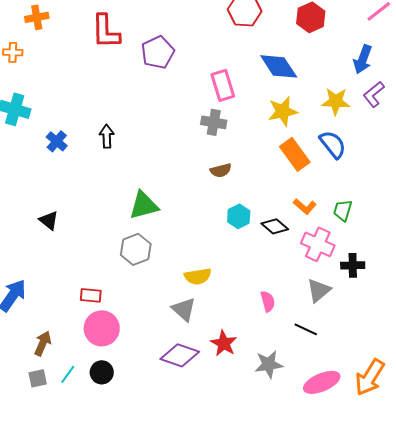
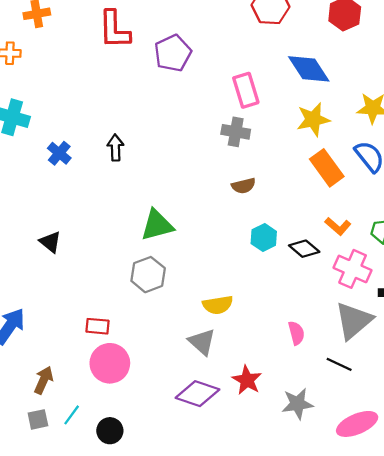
gray triangle: (319, 290) -> (354, 321), size x1.4
black circle: (102, 372) -> (110, 431), moved

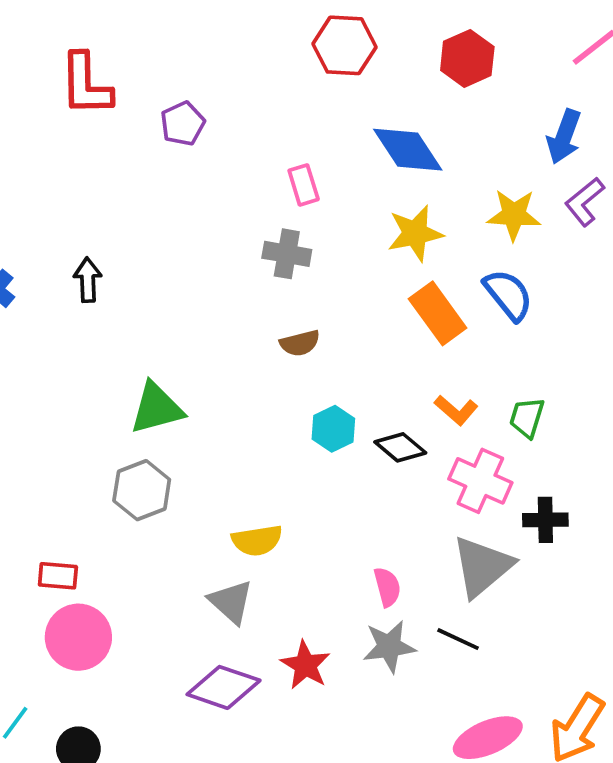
purple pentagon: (173, 53) -> (183, 124), size x0.7
pink rectangle: (246, 90) -> (304, 185), size x0.7
gray star: (297, 404) -> (389, 646), moved

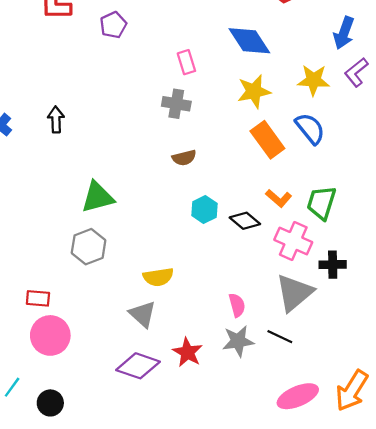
green trapezoid: (527, 418) -> (321, 203), size x1.4

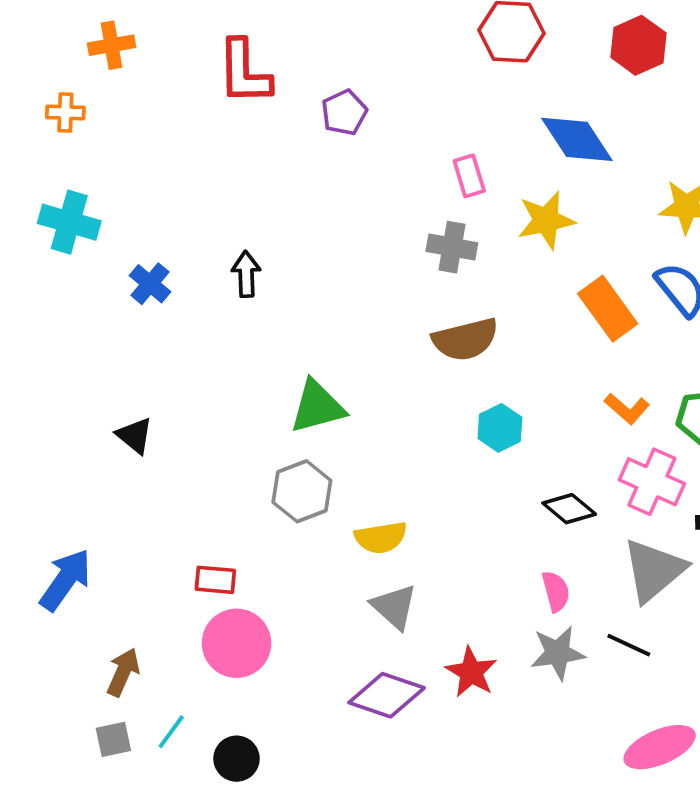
yellow star: (254, 91) -> (546, 220), moved
brown semicircle: (184, 158) -> (465, 339), size x1.6
black diamond: (245, 221) -> (569, 509), moved
yellow semicircle: (158, 277) -> (381, 537), moved

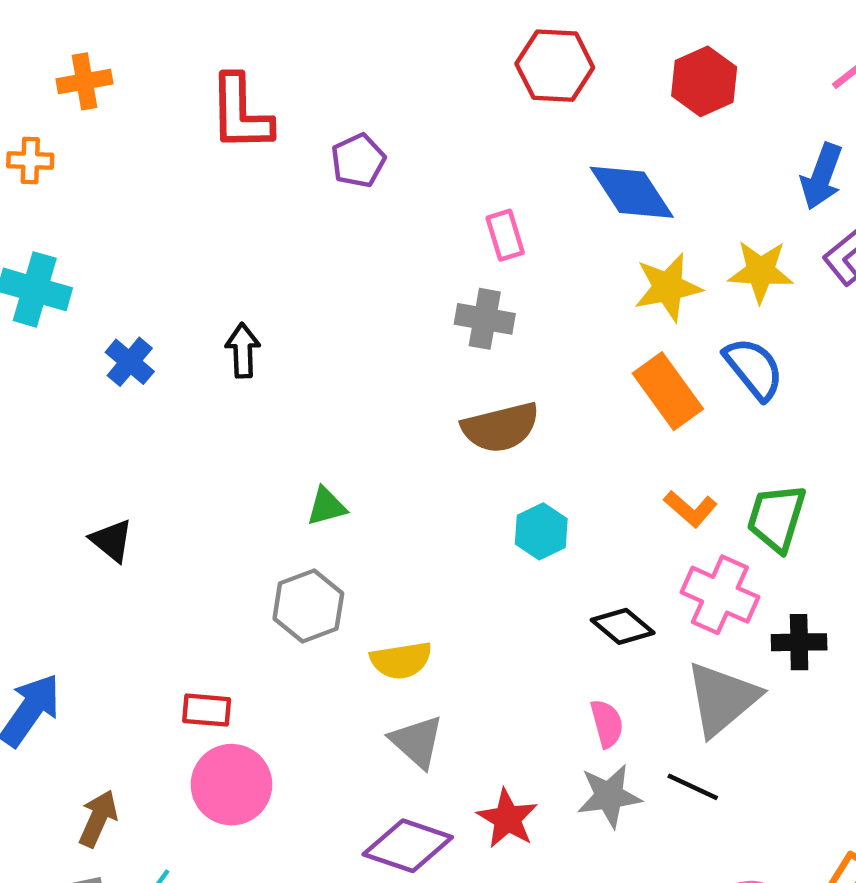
yellow star: (546, 220) -> (668, 287), moved
green triangle: (317, 407) -> (326, 507), size x0.6

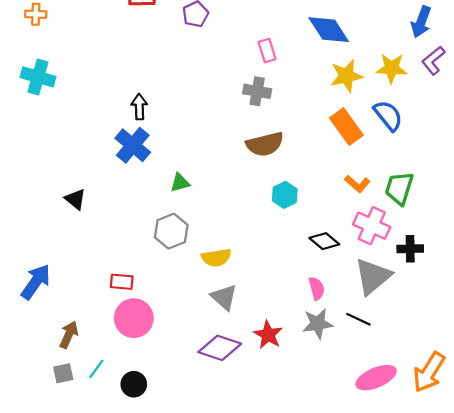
blue cross: (130, 362) -> (133, 145), moved, size x1.5

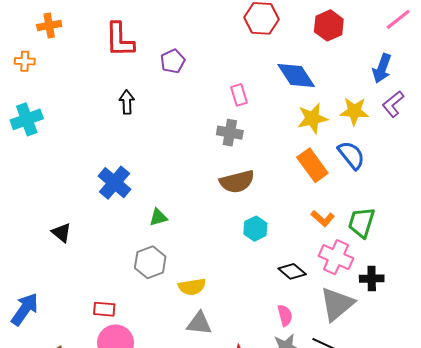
cyan cross: (38, 77) -> (27, 119), turned -36
black arrow: (139, 107) -> (127, 102), moved
gray triangle: (224, 297) -> (199, 323), turned -36

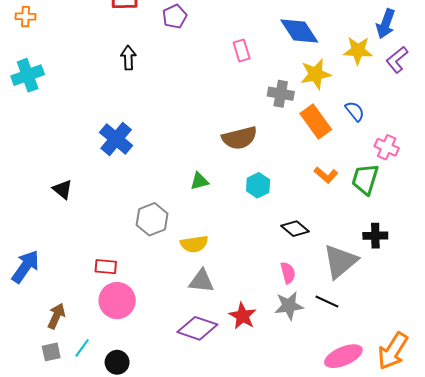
yellow star: (354, 111) -> (358, 50), moved
gray cross: (230, 133) -> (281, 94), moved
blue semicircle: (351, 155) -> (355, 111), size x0.7
green triangle: (158, 217) -> (199, 181), moved
pink cross: (336, 257) -> (387, 147), moved, size x0.7

